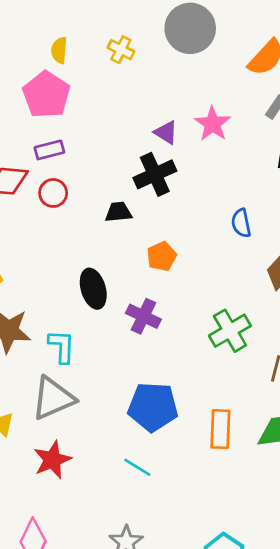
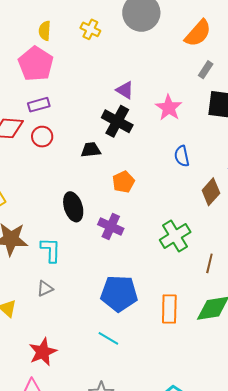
pink star: (213, 124) -> (169, 108), moved
black cross: (155, 174) -> (117, 121), turned -36
gray triangle: (53, 398) -> (45, 289), size x0.5
red star: (52, 460) -> (43, 352), moved

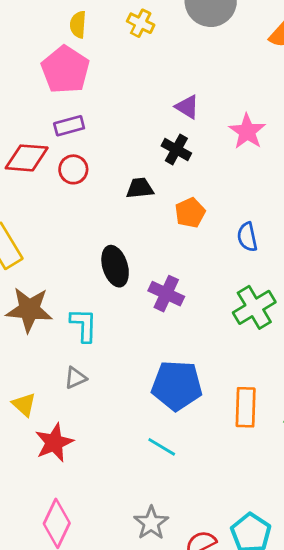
black cross: (117, 121) -> (176, 150), size x0.7
blue semicircle: (182, 156) -> (247, 237), moved
orange pentagon: (123, 182) -> (190, 213), moved
red star: (43, 352) -> (54, 442), moved

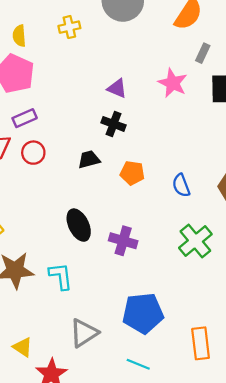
yellow cross: (141, 23) -> (69, 27), turned -30
pink star: (247, 131) -> (173, 83), moved
orange pentagon: (190, 213) -> (132, 173), turned -30
gray triangle: (75, 378) -> (84, 333), moved, size x1.6
orange rectangle: (246, 407) -> (201, 343), moved

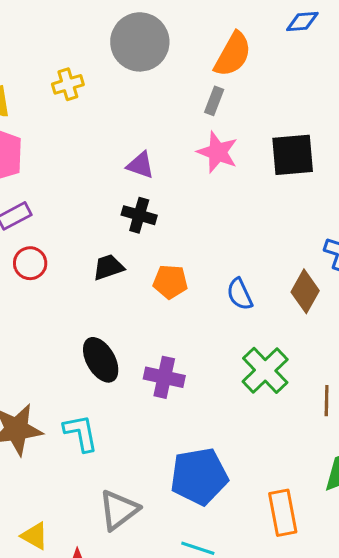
gray rectangle: (203, 53) -> (214, 101), moved

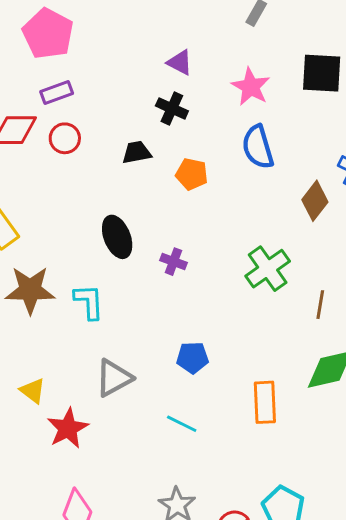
pink star: (218, 152) -> (251, 87), moved
blue semicircle: (240, 294) -> (258, 147), moved, size x1.4
purple cross: (164, 377) -> (173, 262), size x0.7
blue pentagon: (199, 476) -> (192, 358), size x0.6

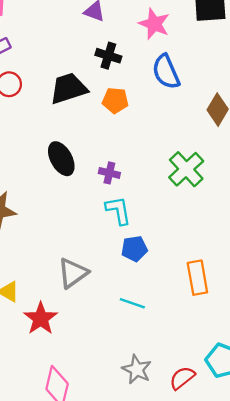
black cross: (172, 108) -> (108, 56), moved
black trapezoid: (137, 152) -> (69, 88), size x1.6
cyan L-shape: (89, 302) -> (118, 210), moved

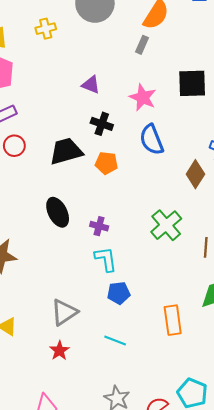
red star: (41, 318) -> (60, 351), moved, size x0.7

